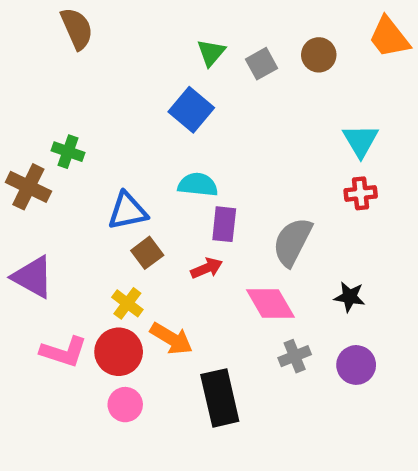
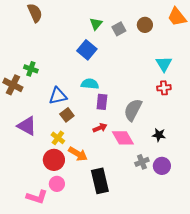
red arrow: (207, 268) -> (100, 128), moved
purple triangle: (33, 277) -> (27, 126), moved
pink L-shape: (64, 352) -> (37, 197), moved
gray cross: (295, 356) -> (142, 162), moved

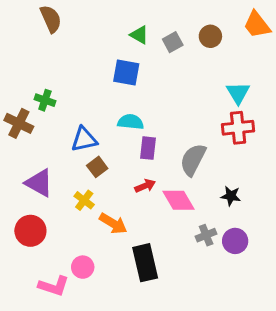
green triangle: (96, 24) -> (139, 35), turned -40
blue square: (87, 50) -> (126, 73), turned -30
red cross: (164, 88) -> (238, 128), size x1.5
red circle: (54, 160) -> (30, 231), moved

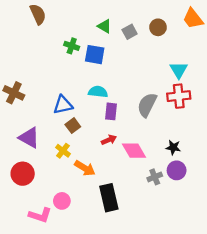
green cross: (45, 100) -> (72, 46), moved
gray semicircle: (193, 160) -> (147, 105), moved
purple circle: (235, 241) -> (177, 170), moved

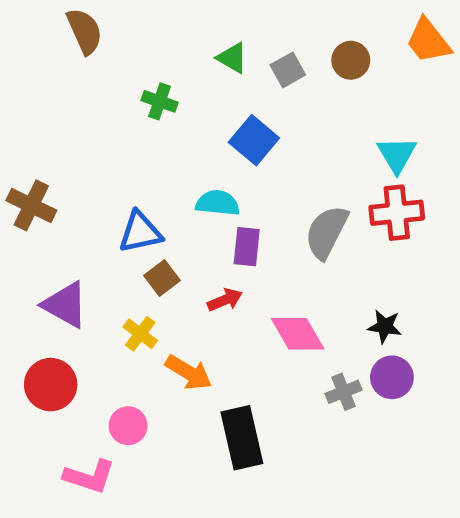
blue square: (95, 55) -> (254, 140), moved, turned 30
red arrow: (109, 140) -> (225, 300), moved
pink circle: (62, 201) -> (128, 426), moved

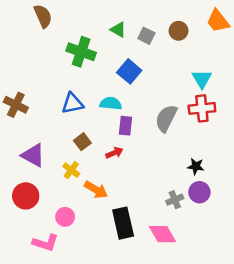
gray square: (288, 70) -> (146, 36), turned -35
green cross: (160, 101) -> (81, 52), size x1.6
blue triangle: (140, 232) -> (73, 103), moved
pink diamond: (298, 334) -> (162, 234), moved

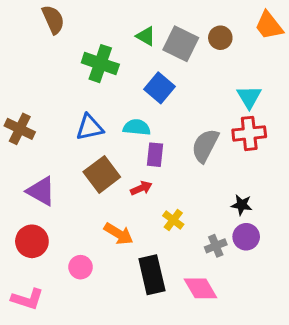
gray square: (146, 36) -> (181, 44), size x1.6
brown square: (82, 142) -> (102, 174), size x1.6
yellow cross: (71, 170) -> (173, 220), moved
pink L-shape: (45, 243) -> (27, 299), moved

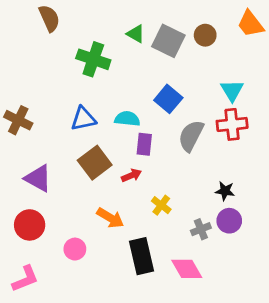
blue square: (160, 88) -> (168, 99), moved
pink L-shape: (27, 299) -> (25, 279), turned -40

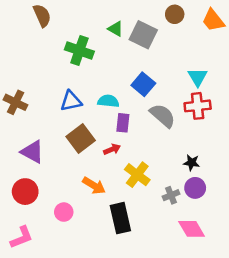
brown circle: (205, 35) -> (175, 14), moved
gray semicircle: (191, 136) -> (163, 116), turned 104
yellow cross: (161, 205) -> (137, 175), size x1.5
pink diamond: (187, 269) -> (192, 229), moved

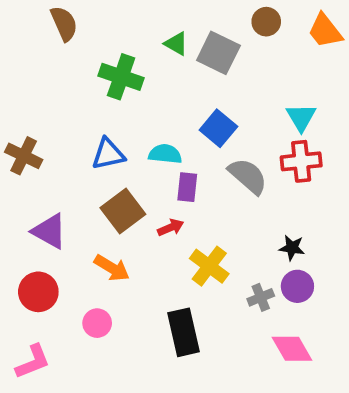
orange arrow: (94, 186) -> (112, 268), moved

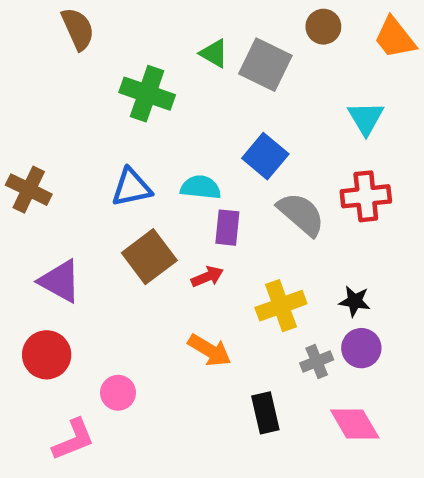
cyan triangle: (301, 117) -> (366, 118), moved
yellow cross: (209, 266) -> (281, 306), moved, turned 33
orange arrow: (112, 268) -> (210, 350), moved
black rectangle: (184, 332) -> (265, 413), moved, size x0.7
pink L-shape: (33, 362) -> (73, 440), moved

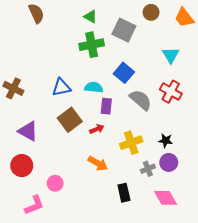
green triangle: (214, 53) -> (91, 17), moved
green cross: (147, 94) -> (92, 45), moved, turned -30
red cross: (366, 196) -> (171, 92), turned 35

